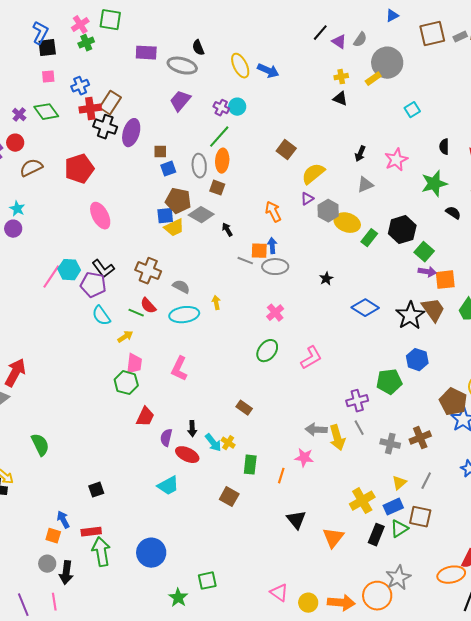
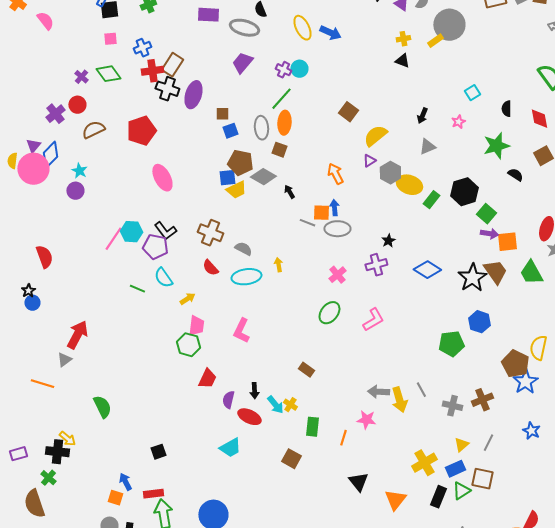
cyan square: (412, 110) -> (472, 93), moved
pink star: (396, 160) -> (458, 122), size x0.6
green line: (136, 313) -> (137, 289), moved
purple cross: (357, 401) -> (376, 265), moved

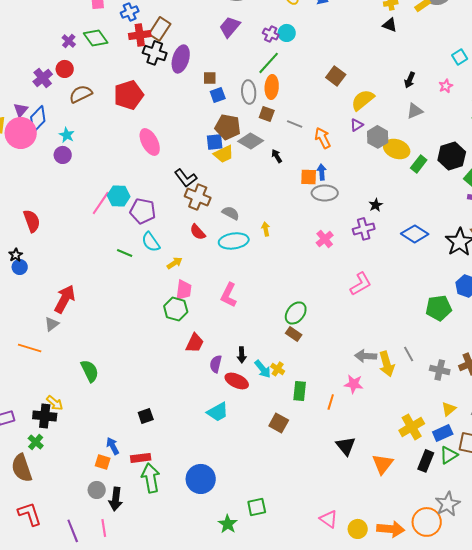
gray line: (307, 223) -> (295, 124), moved
black L-shape: (165, 231) -> (186, 178), moved
green ellipse: (329, 313) -> (296, 313), moved

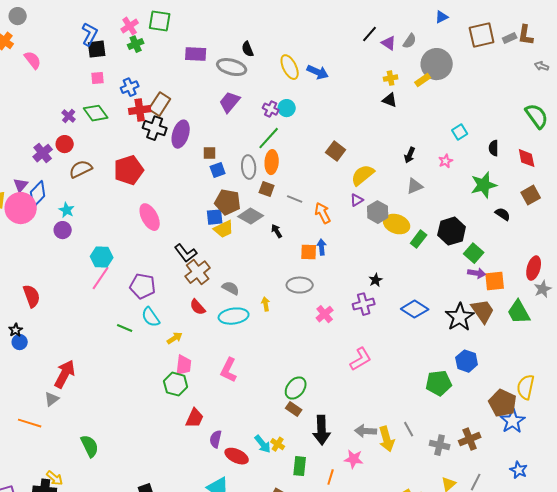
gray ellipse: (325, 193) -> (300, 285), moved
cyan hexagon: (119, 196) -> (102, 257), moved
brown cross: (198, 197) -> (198, 272), turned 30
black arrow: (242, 355) -> (322, 430), moved, size x1.8

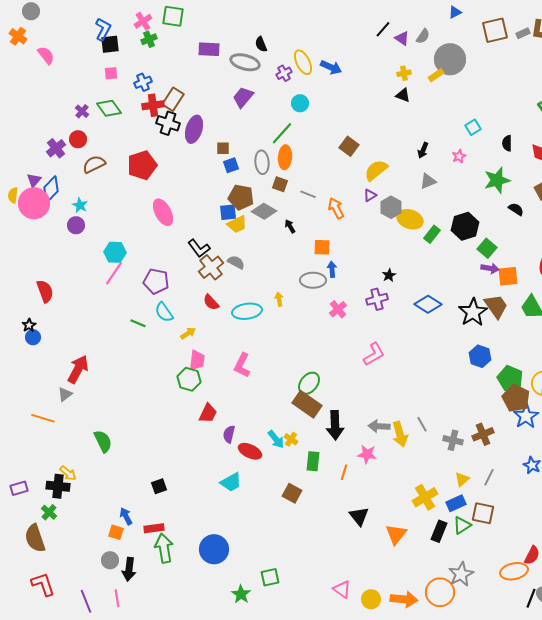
purple cross: (271, 109) -> (284, 73), moved, turned 35
blue arrow: (322, 247) -> (332, 269), moved
gray semicircle: (231, 288) -> (236, 262), moved
green pentagon: (439, 383) -> (510, 378), moved, turned 30
brown rectangle: (294, 409) -> (307, 404), size x1.8

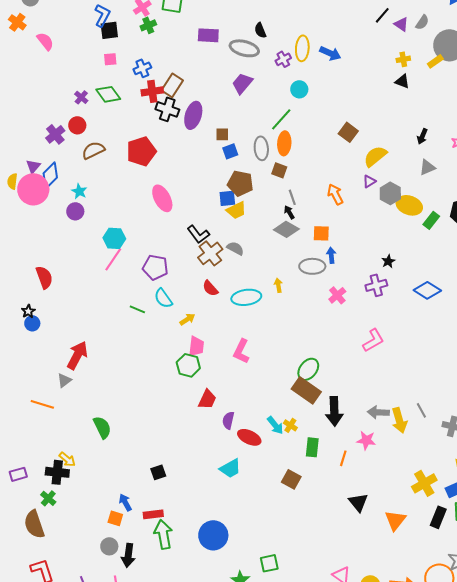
yellow ellipse: (303, 62) -> (302, 48), turned 30
gray line: (308, 194) -> (292, 197), moved, turned 49
gray diamond: (264, 211) -> (286, 229), moved

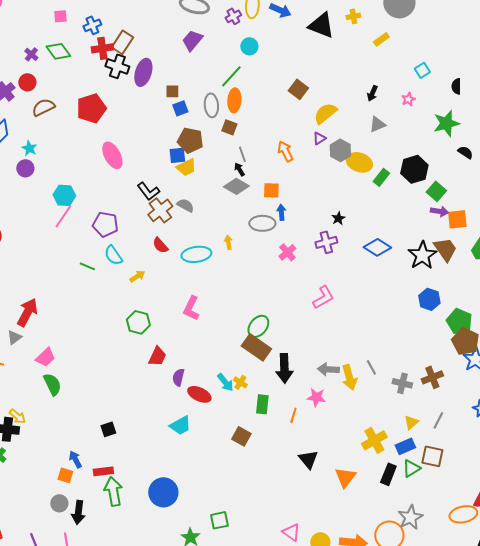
yellow rectangle: (435, 61) -> (381, 39), moved
black triangle: (402, 81) -> (321, 25), moved, size x1.8
pink trapezoid: (196, 346) -> (45, 357), moved, turned 40

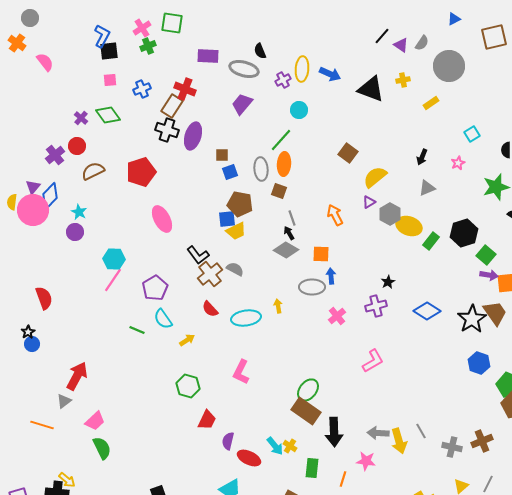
red cross: (102, 48) -> (185, 89), moved, turned 30
purple pentagon: (105, 224) -> (155, 288), turned 30

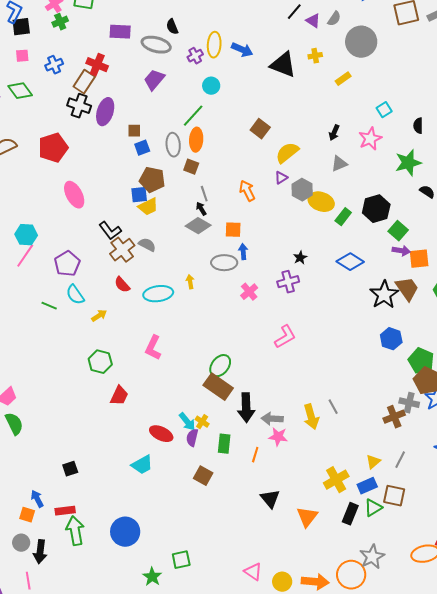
pink star: (458, 163) -> (370, 139), size x1.6
blue diamond: (427, 311) -> (350, 262), moved
gray arrow: (378, 433) -> (272, 419), moved
purple semicircle: (228, 441) -> (192, 438), moved
gray cross: (452, 447) -> (409, 403), moved

